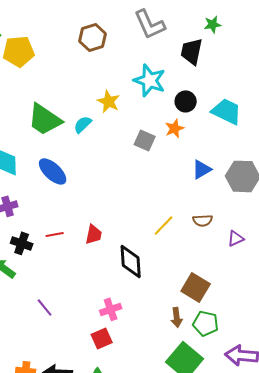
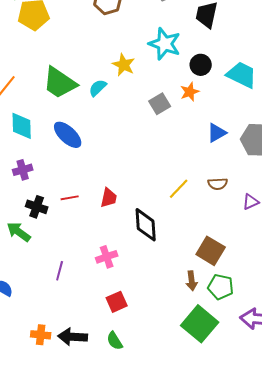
gray square: (145, 140) -> (160, 104), turned 35
purple line: (45, 307) -> (60, 271), turned 54
pink cross: (111, 309) -> (107, 257), moved

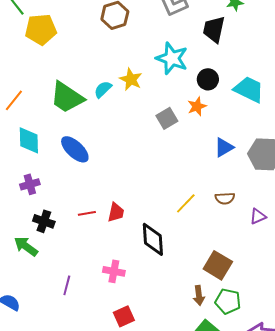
cyan semicircle: (98, 88) -> (103, 89), moved
red line: (70, 198) -> (87, 213), moved
pink cross: (107, 257) -> (114, 271), turned 30

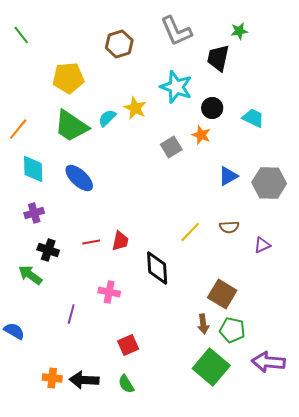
yellow pentagon: (41, 29) -> (68, 78), moved
cyan trapezoid: (249, 89) -> (253, 118), size x0.7
orange star: (197, 106) -> (201, 135), turned -30
pink cross: (114, 271) -> (109, 292), moved

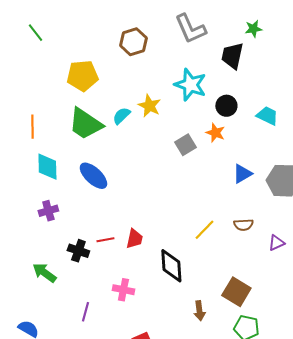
orange line: (18, 129) -> (32, 127), turned -40
black cross: (48, 250) -> (78, 251), moved
brown arrow: (203, 324) -> (199, 311), moved

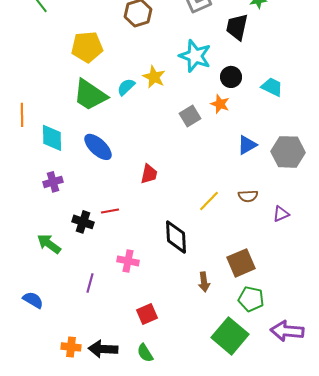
orange line: (32, 127) -> (22, 115), moved
red trapezoid: (134, 239) -> (149, 174), moved
brown square: (236, 292) -> (241, 263), turned 36

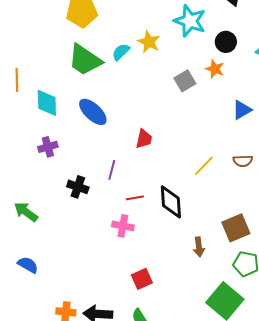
red line: (110, 211) -> (135, 198), moved
green arrow: (49, 244) -> (26, 212), moved
purple line: (90, 283) -> (112, 170), moved

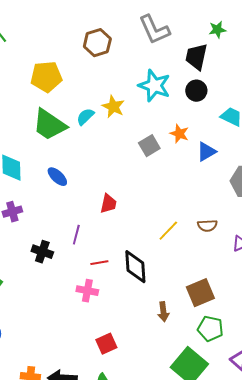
black circle: (226, 42) -> (196, 91), moved
blue triangle: (242, 110) -> (206, 152), moved
blue ellipse: (93, 112) -> (57, 177), size x0.7

